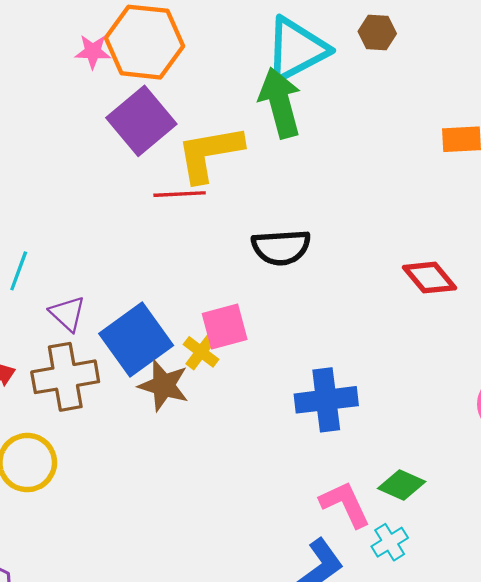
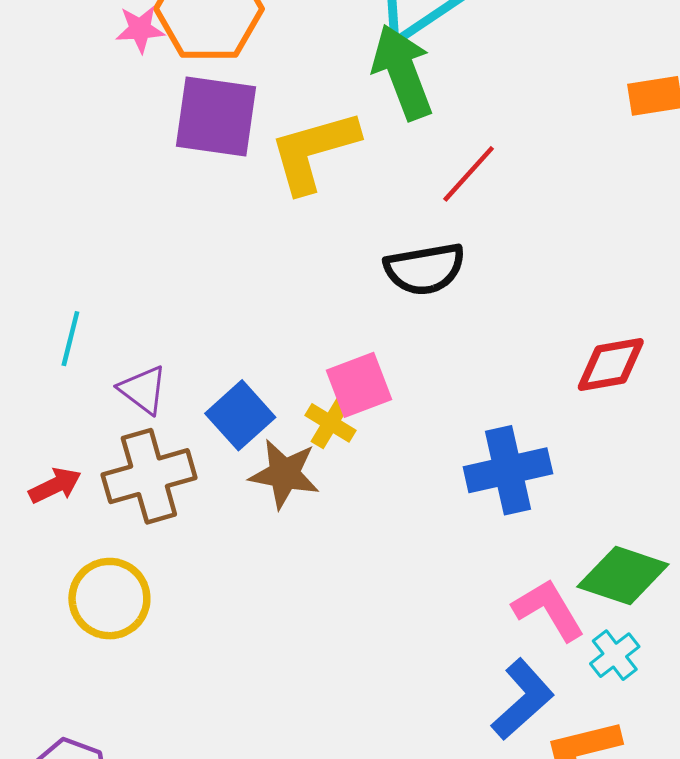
purple square: (141, 121) -> (216, 117), turned -36
red line: (180, 194) -> (469, 174), moved, turned -39
red diamond: (430, 278) -> (611, 365), moved, turned -54
blue square: (136, 339) -> (240, 415), size x0.7
green diamond: (402, 485) -> (623, 576), size x1.4

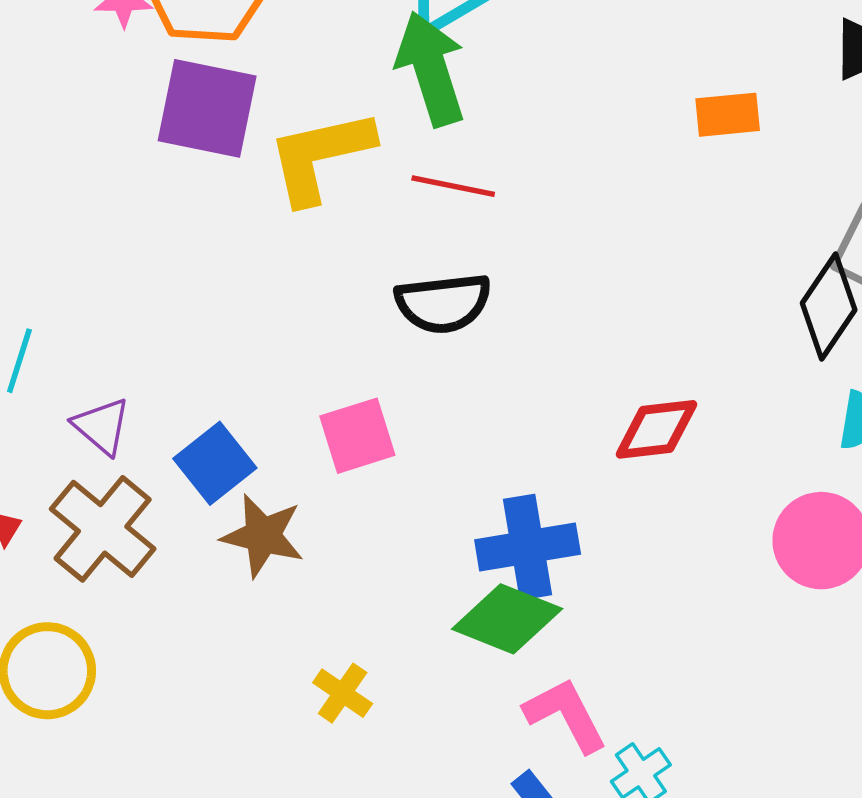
red line: (469, 174) -> (453, 186), moved, turned 56
yellow cross: (330, 423) -> (343, 693), moved
brown cross: (149, 476) -> (103, 529), turned -38
green diamond: (623, 576) -> (507, 619), moved

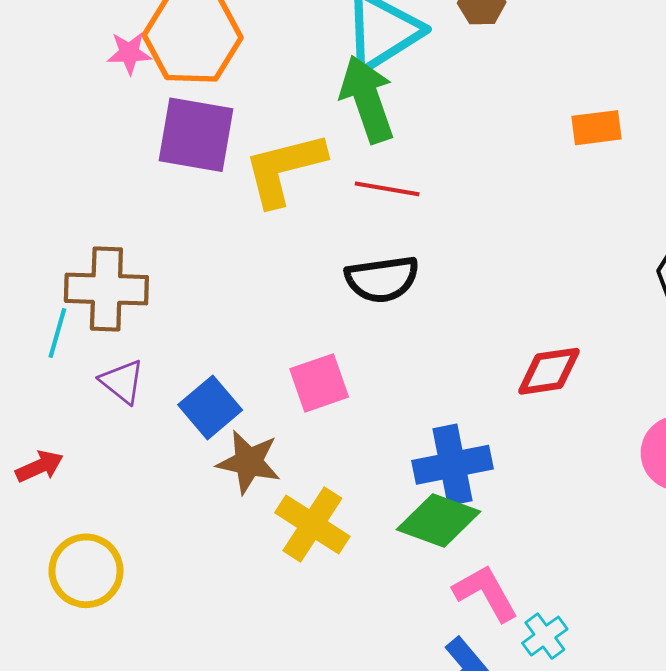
brown cross: (103, 529) -> (106, 289), moved, turned -36
yellow cross: (343, 693) -> (312, 524), moved, size x1.6

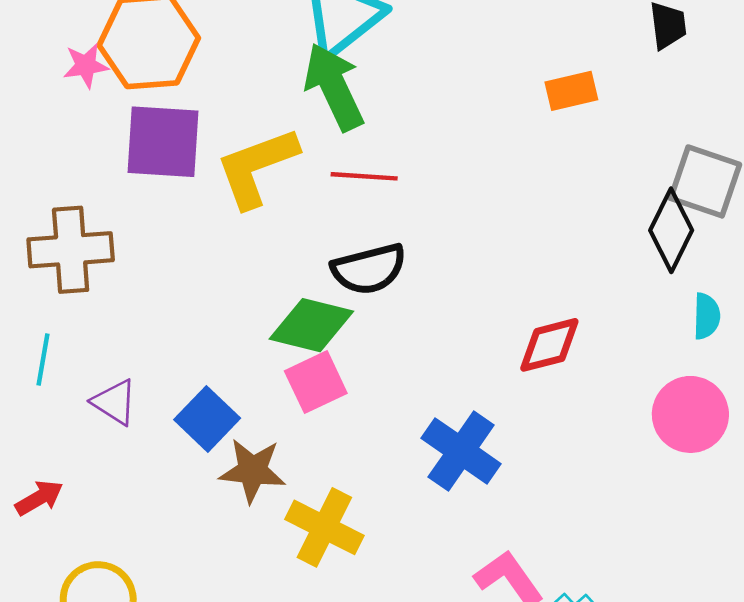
brown cross: (106, 289) -> (71, 250), moved
blue cross: (453, 465) -> (461, 451), turned -38
green diamond: (438, 520) -> (311, 325), moved

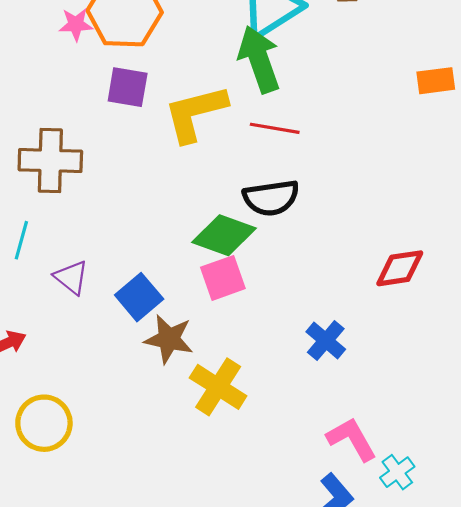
purple square: (163, 142) -> (128, 87), size x0.7
blue cross: (461, 451) -> (326, 341), size x0.7

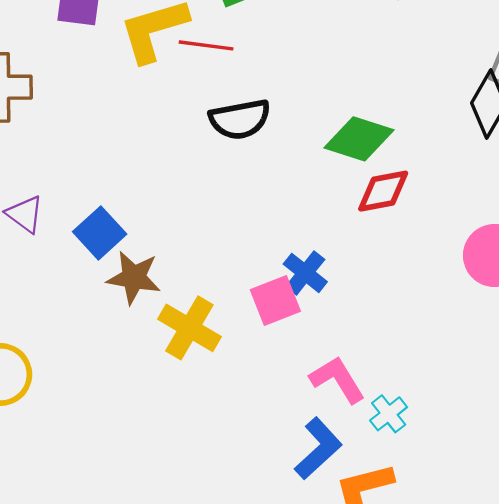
red line: (275, 128) -> (206, 45), moved
green diamond: (224, 235) -> (359, 139), moved
pink square: (223, 278) -> (275, 300), moved

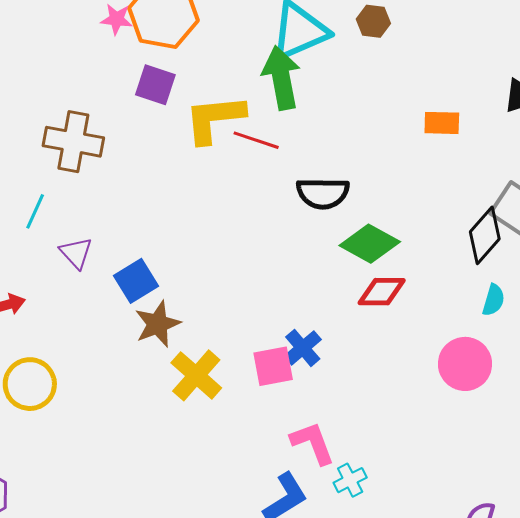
black semicircle: (240, 119) -> (323, 193), moved
brown star: (134, 278) -> (158, 324), turned 30

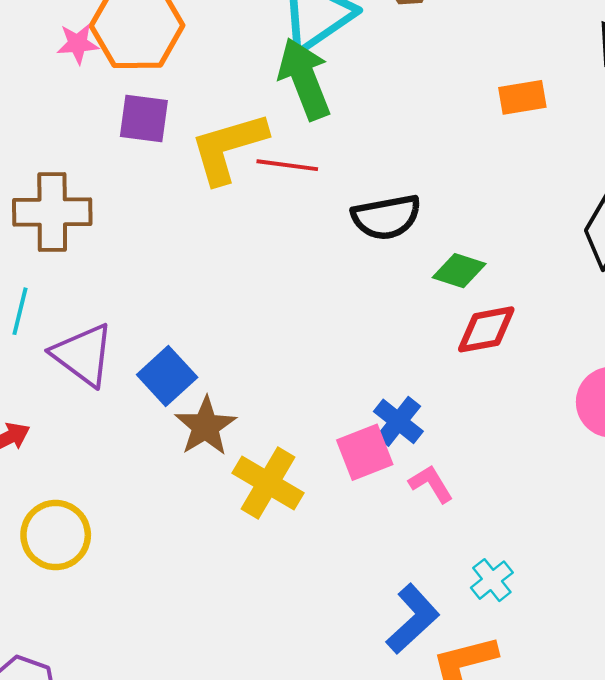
green diamond: (370, 244) -> (459, 271), size x0.7
purple triangle: (76, 253) -> (83, 355), size x1.5
pink L-shape: (313, 443) -> (431, 484), moved, size x0.7

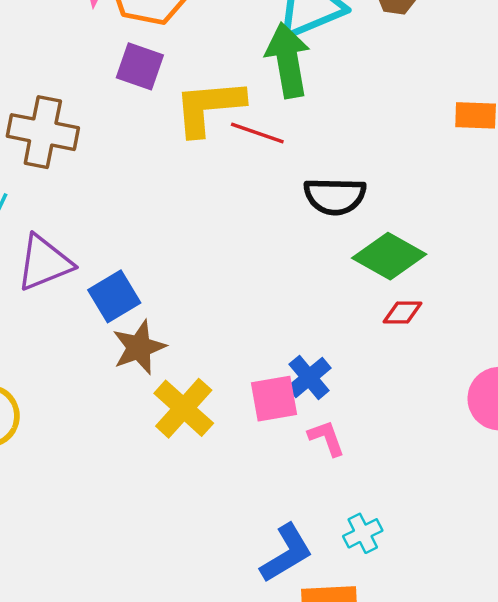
green diamond: (459, 271) -> (389, 256), size x1.5
red diamond: (486, 329) -> (402, 313), size x0.7
purple triangle: (83, 355) -> (44, 263), turned 50

